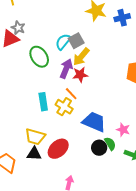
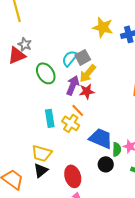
green semicircle: (110, 144) -> (117, 149), moved, turned 32
red ellipse: (58, 149) -> (73, 176), moved, turned -65
black triangle: (34, 154) -> (41, 170), turned -42

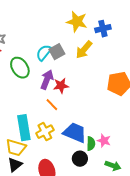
yellow arrow: (88, 73) -> (84, 50), moved
cyan rectangle: (50, 118) -> (24, 128), moved, size x1.4
yellow cross: (71, 123) -> (45, 132), moved, turned 30

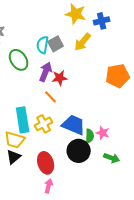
cyan semicircle: (44, 53) -> (43, 45), turned -30
black circle: (80, 159) -> (79, 151), size x1.5

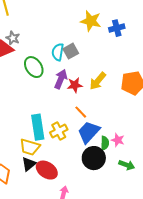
yellow arrow: (83, 42) -> (98, 81), moved
orange line: (51, 97) -> (81, 112), moved
blue trapezoid: (74, 125) -> (89, 132), turned -70
red ellipse: (46, 163) -> (47, 170), moved, turned -40

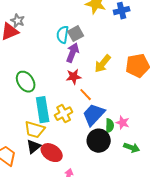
green ellipse: (34, 67) -> (26, 82), moved
purple arrow: (61, 79) -> (73, 53), moved
red star: (75, 85) -> (74, 77), moved

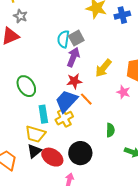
gray star: (18, 21) -> (20, 16), moved
cyan rectangle: (43, 110) -> (43, 114), size x0.7
blue trapezoid: (94, 115) -> (66, 101), moved
pink star: (123, 123) -> (123, 92), moved
black circle: (99, 141) -> (80, 153), moved

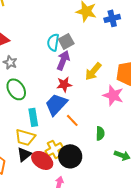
gray star: (20, 16) -> (10, 62), moved
pink star: (123, 92) -> (113, 95), size x1.5
orange line: (86, 99) -> (72, 120), moved
yellow cross: (64, 118) -> (54, 149), moved

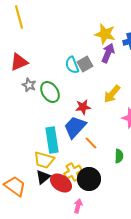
cyan semicircle: (53, 42) -> (72, 65), turned -30
purple arrow: (63, 60) -> (108, 53), moved
green ellipse: (16, 89) -> (50, 92), moved
cyan rectangle: (33, 117) -> (52, 140), size x1.4

